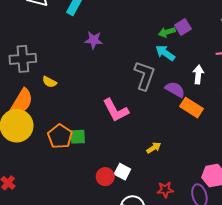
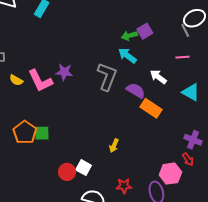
purple star: (94, 40) -> (64, 72), moved
white arrow: (198, 74) -> (158, 77), turned -60
pink L-shape: (116, 110) -> (40, 81), moved
yellow arrow: (154, 148) -> (114, 146), turned 144

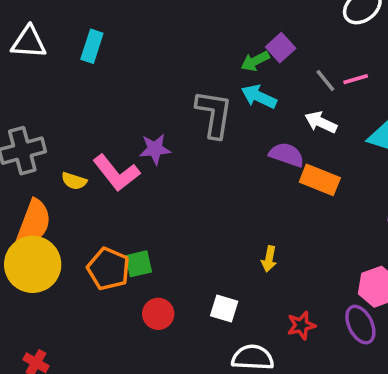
gray line: (185, 30) -> (325, 81), moved
gray L-shape: (107, 77) -> (214, 114), moved
red circle: (67, 172) -> (158, 314), moved

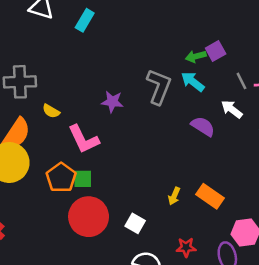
pink L-shape: (116, 173) -> (84, 139), moved
orange rectangle: (320, 180) -> (210, 196), moved
red circle: (158, 314) -> (89, 217), size x1.8

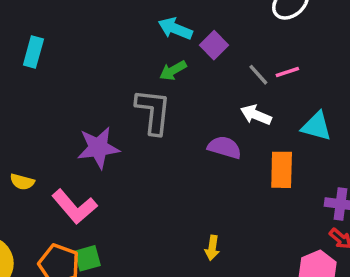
green arrow: (196, 56) -> (173, 70), moved
cyan arrow: (193, 82) -> (175, 29), moved
purple star: (112, 102) -> (98, 148), size x1.4
orange rectangle: (210, 196) -> (282, 170), moved, turned 72

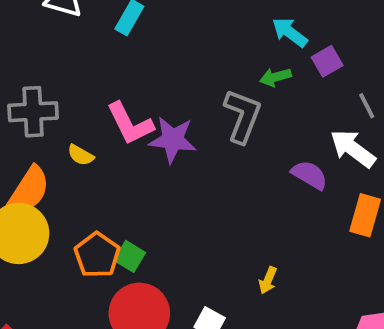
white arrow: (256, 115) -> (353, 149), size x1.4
pink L-shape: (74, 207) -> (130, 124), moved
green square: (87, 258) -> (130, 256), turned 32

